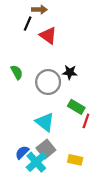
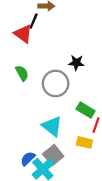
red triangle: (48, 35) -> (23, 34), moved
black star: (70, 72) -> (76, 63), moved
yellow rectangle: (75, 160) -> (84, 142), moved

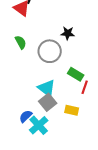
yellow rectangle: (84, 142) -> (72, 110), moved
gray square: (53, 155) -> (48, 102), moved

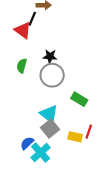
black star: (68, 33) -> (50, 56), moved
green semicircle: (21, 42) -> (22, 66), turned -136
red line: (85, 87) -> (89, 132), moved

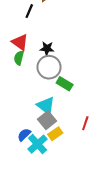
red triangle: (23, 30) -> (20, 42), moved
green rectangle: (79, 99) -> (65, 84), moved
yellow rectangle: (75, 137) -> (55, 134), moved, turned -48

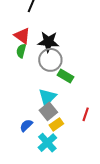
black star: (47, 48) -> (48, 42), size x1.5
cyan triangle: (46, 106) -> (47, 97), turned 36
cyan cross: (38, 144) -> (47, 143), moved

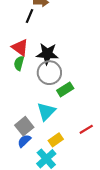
green rectangle: (65, 76) -> (65, 89), turned -63
gray square: (48, 111) -> (24, 126), moved
red line: (86, 114) -> (86, 129), turned 40

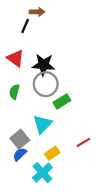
green semicircle: (19, 63) -> (14, 92), moved

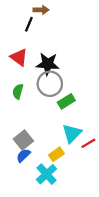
cyan triangle: (42, 124) -> (72, 133), moved

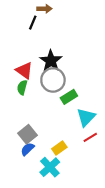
red triangle: (19, 57) -> (24, 70), moved
black star: (48, 64) -> (51, 61), turned 30
cyan triangle: (72, 133) -> (86, 117), moved

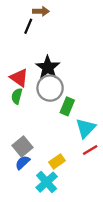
green rectangle: (69, 97) -> (67, 106), turned -35

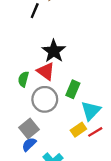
red triangle: (19, 78) -> (46, 71), moved
gray circle: (50, 88) -> (45, 99), moved
yellow rectangle: (57, 161) -> (78, 130), moved

